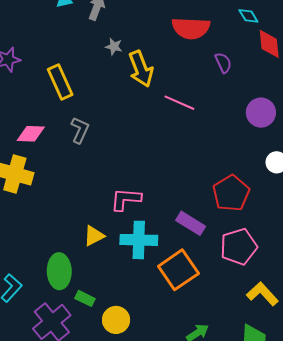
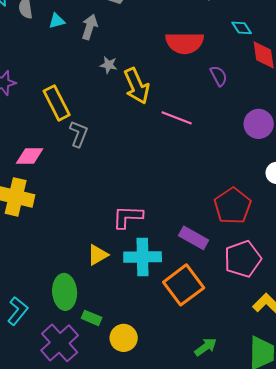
gray L-shape: (80, 130) -> (79, 134), moved

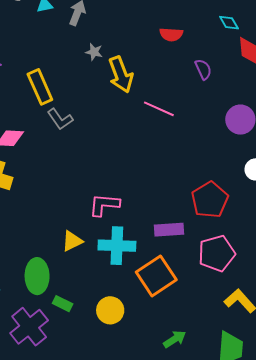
red semicircle: (185, 43) -> (171, 34), size x0.6
gray L-shape: (79, 134) -> (60, 119), turned 120
purple rectangle: (194, 238) -> (169, 230), turned -36
yellow circle: (124, 338) -> (110, 310), moved

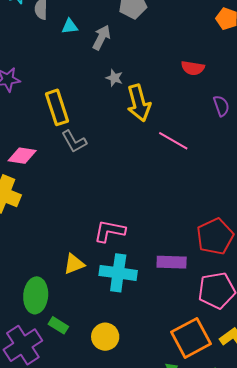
orange square: (156, 276) -> (191, 338), moved

